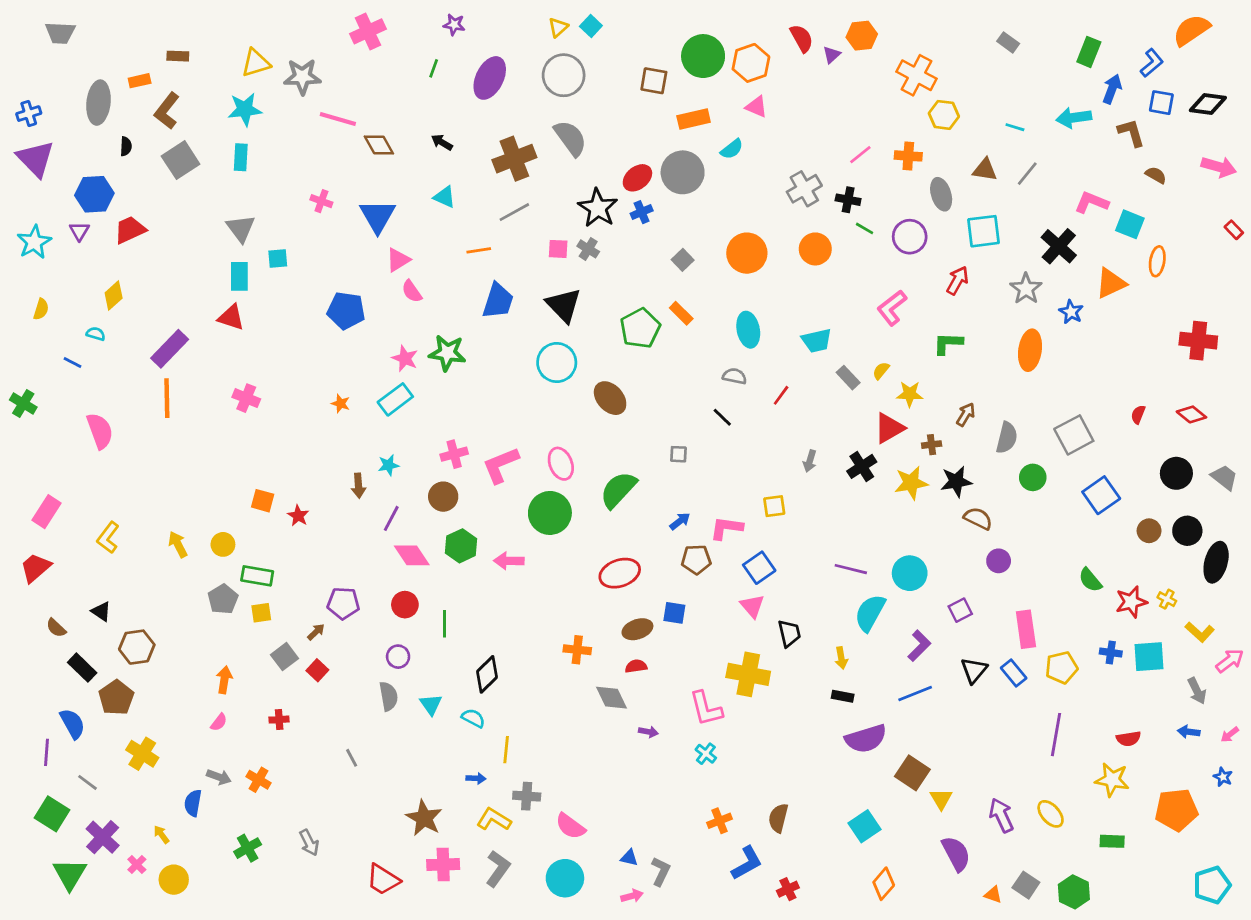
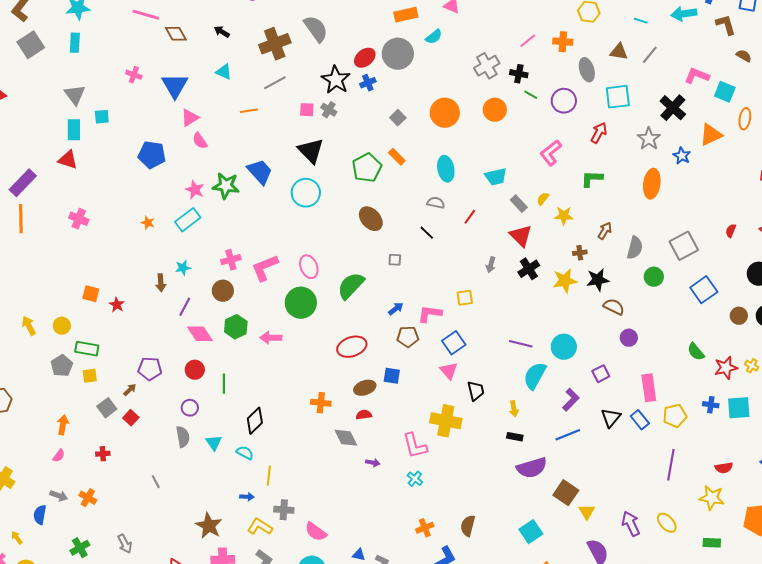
blue trapezoid: (498, 301) -> (260, 172), moved, turned -60
brown ellipse: (610, 398) -> (371, 219), moved
red triangle: (889, 428) -> (521, 236), moved, turned -45

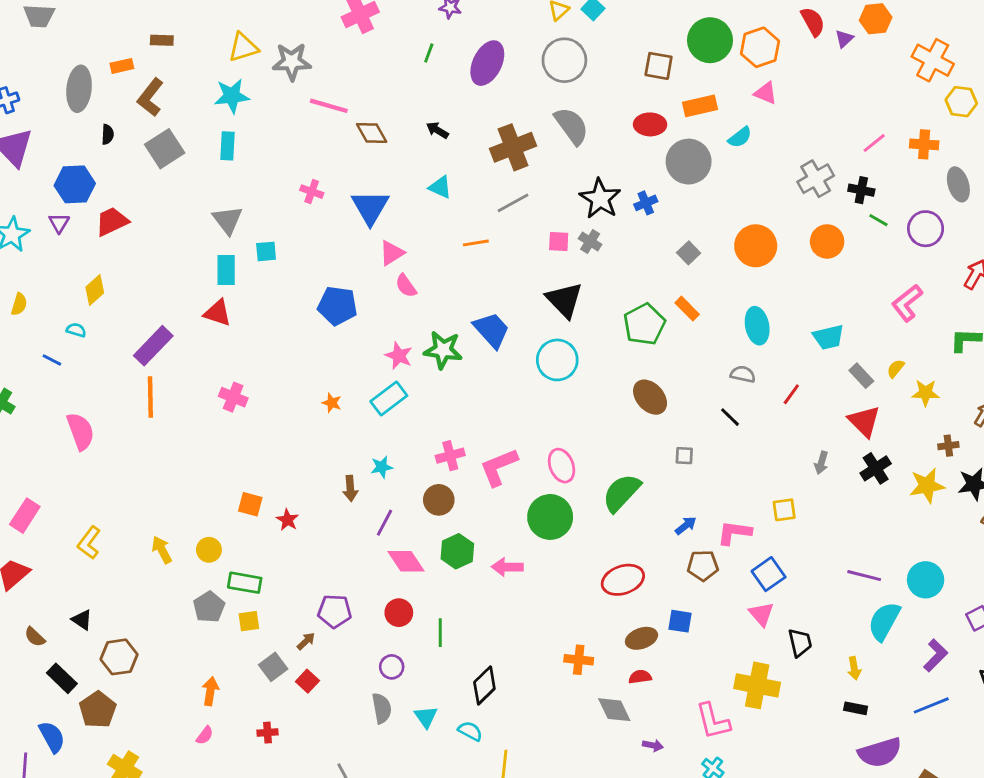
red ellipse: (365, 58) -> (650, 124), moved, turned 40

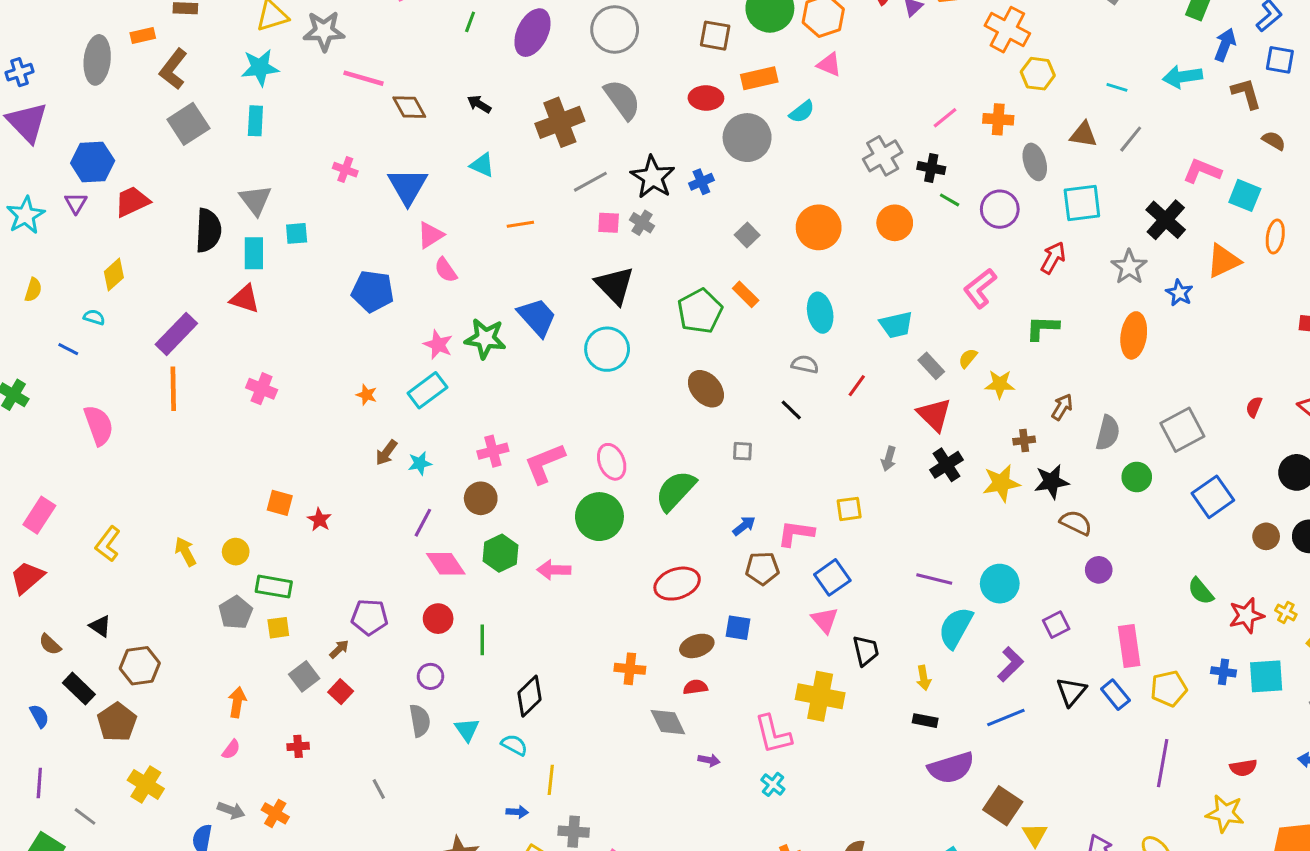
black semicircle: (108, 134) -> (208, 230), moved, size x2.0
gray line: (513, 203) -> (590, 182), moved
brown arrow: (350, 488) -> (386, 453), moved, turned 40
blue semicircle: (52, 737) -> (39, 716), moved, size x0.7

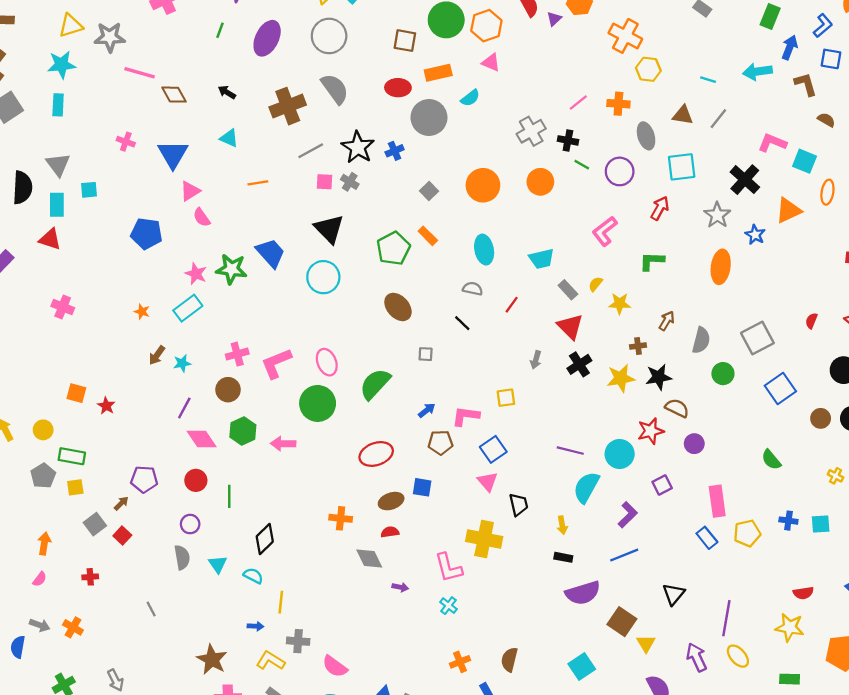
red star: (1246, 616) -> (651, 431), moved
cyan square: (1266, 676) -> (821, 524), size x0.7
black triangle: (1071, 692) -> (674, 594), moved
purple line: (1163, 763) -> (726, 618), moved

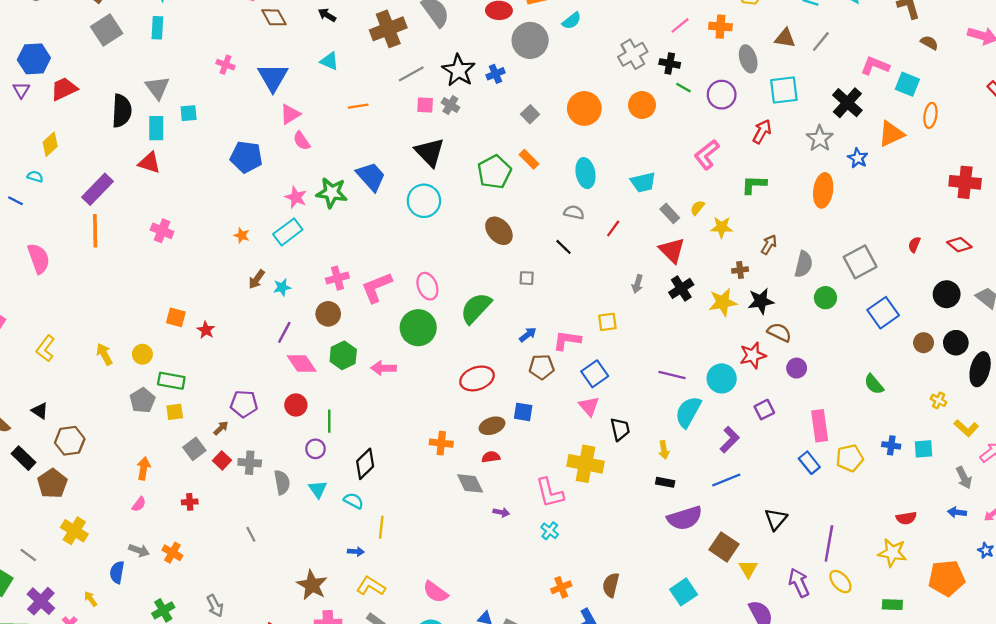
purple circle: (190, 524) -> (315, 449), moved
gray cross: (298, 641) -> (250, 463), moved

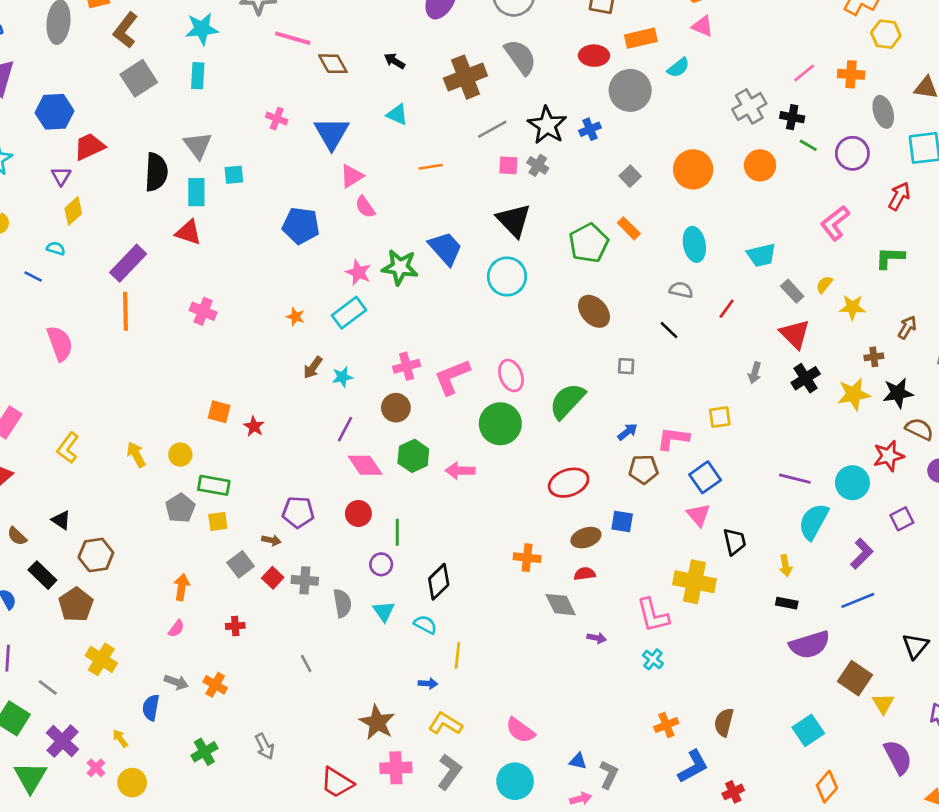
purple triangle: (21, 90) -> (61, 176), moved
brown arrow: (221, 428) -> (271, 540), turned 56

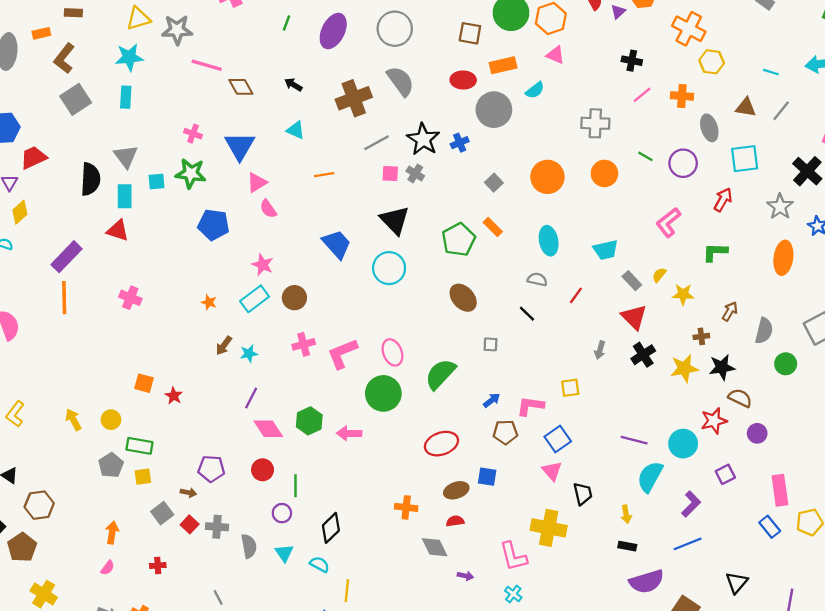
gray cross: (749, 106) -> (595, 123), turned 32
black cross: (792, 117) -> (632, 61), moved
green star: (400, 267) -> (191, 173), moved
brown circle: (396, 408) -> (294, 298), moved

